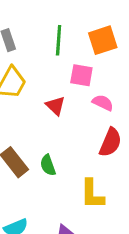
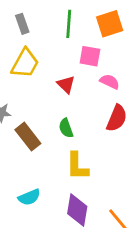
green semicircle: (48, 165) -> (66, 128), moved
yellow L-shape: (92, 194) -> (77, 166), moved

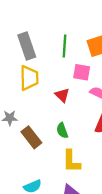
gray rectangle: (22, 24) -> (27, 46), size x1.6
yellow trapezoid: (25, 63) -> (29, 78), turned -30

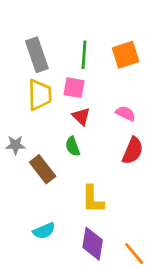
pink square: (82, 72) -> (74, 88), moved
green semicircle: (62, 130) -> (73, 146), moved

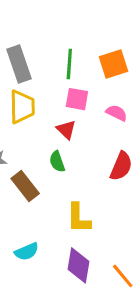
pink square: (74, 88) -> (77, 99), moved
pink semicircle: (126, 113) -> (117, 113), moved

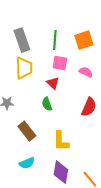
brown rectangle: (25, 186) -> (27, 131), moved

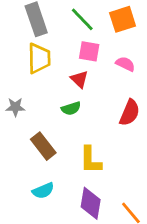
green line: (55, 40) -> (82, 19), turned -48
green semicircle: (47, 104) -> (71, 108), turned -88

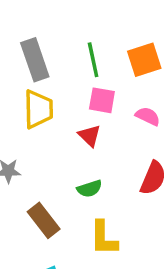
green line: (82, 19) -> (93, 60), turned 32
green semicircle: (71, 108) -> (90, 189), moved

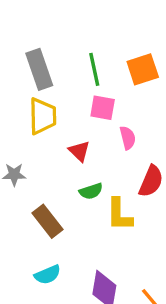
pink semicircle: (148, 116) -> (128, 138), moved, turned 50
red triangle: (90, 136) -> (79, 151), moved
yellow L-shape: (104, 238) -> (119, 215), moved

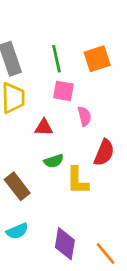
red triangle: (79, 151) -> (44, 127), turned -42

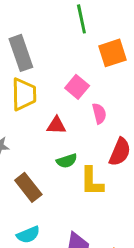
green line: (56, 59) -> (81, 19), moved
pink square: (63, 91) -> (77, 87), turned 30

